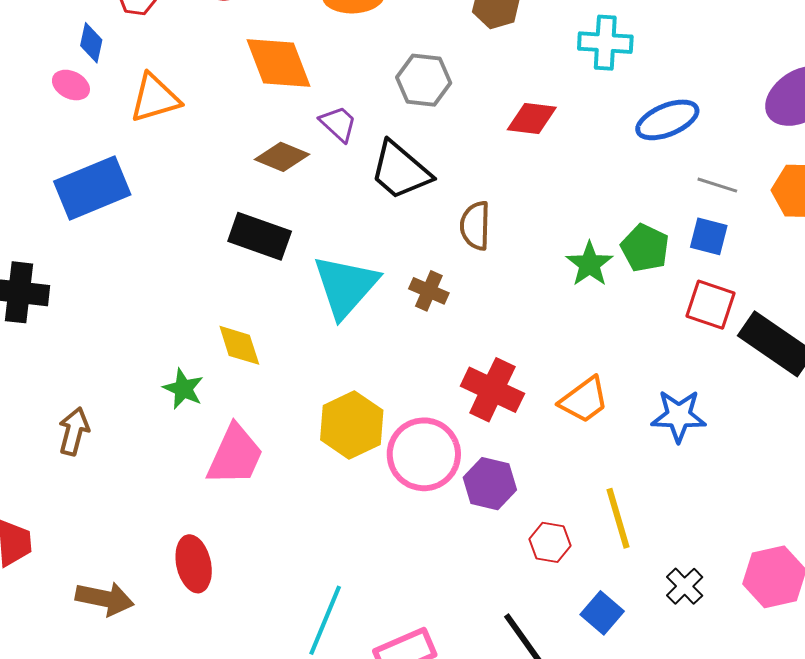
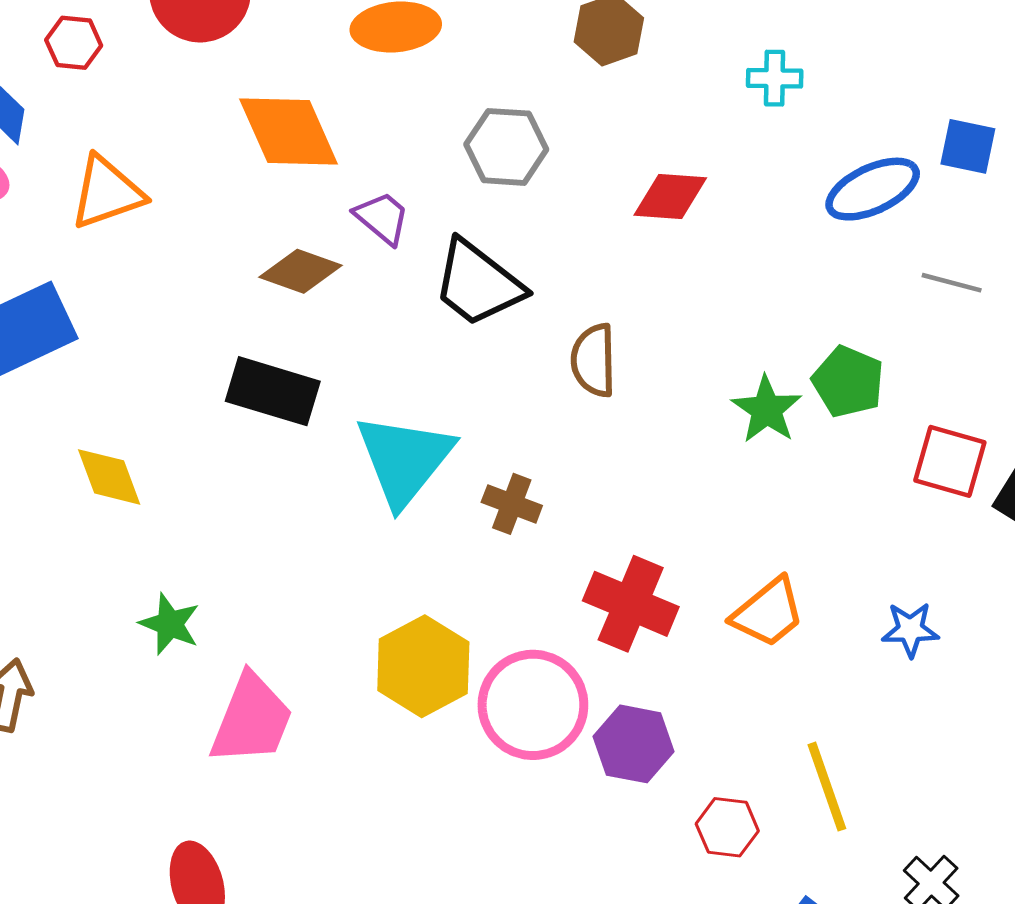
cyan cross: (605, 43) -> (775, 78), size x0.7
blue square: (709, 236) -> (968, 146), moved
brown cross: (429, 291) -> (512, 504), moved
yellow diamond: (239, 345) -> (109, 477), moved
blue star: (679, 416) -> (910, 630), size x0.7

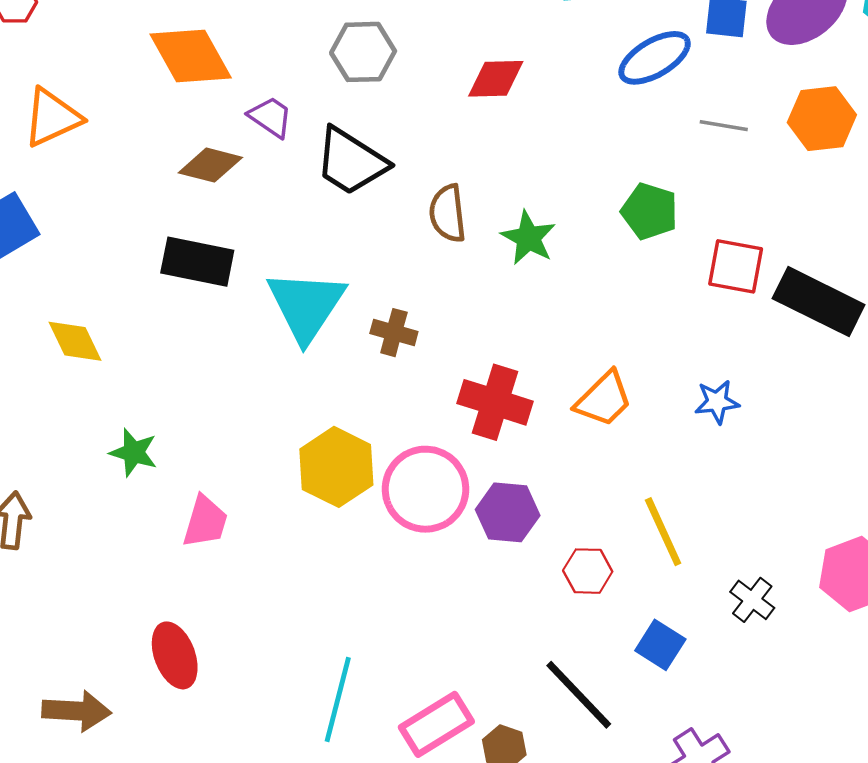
green star: (767, 410) -> (529, 238), moved
pink trapezoid: (252, 719) -> (205, 522), size x0.7

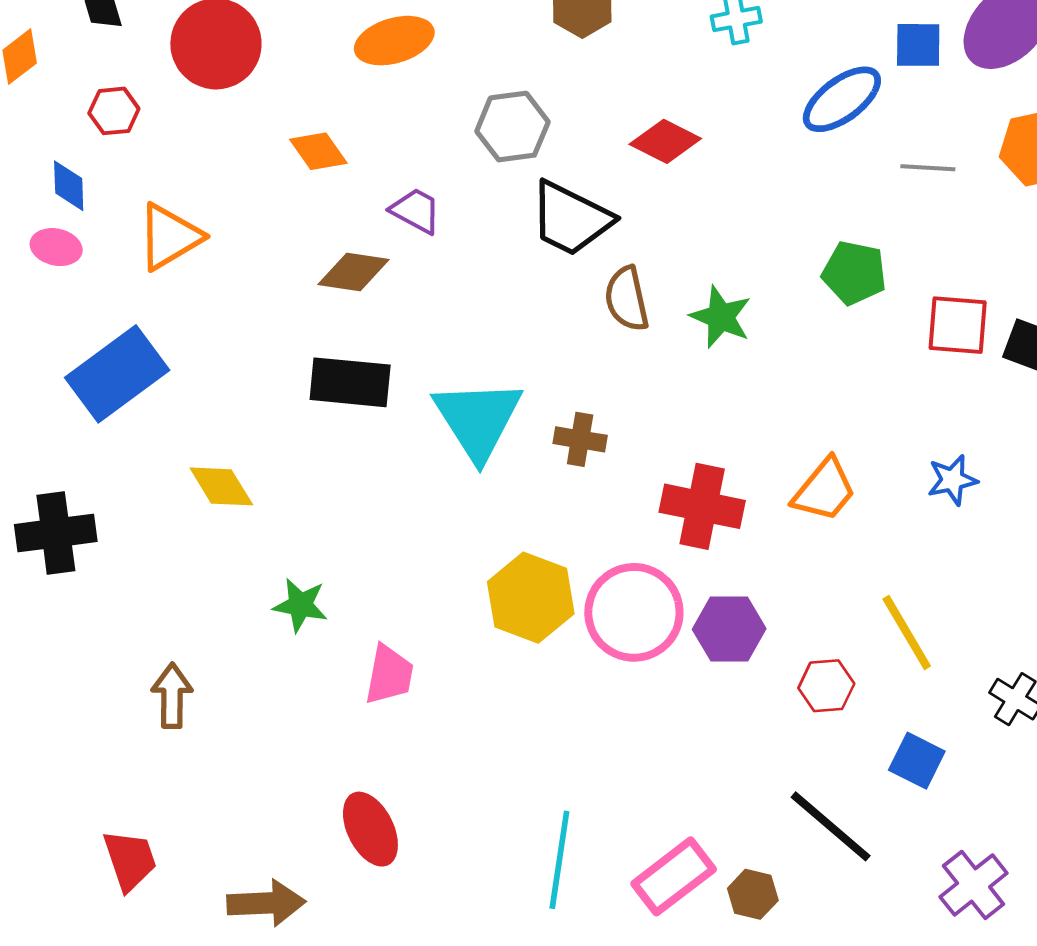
orange diamond: (191, 56) -> (318, 151), size x0.6
red diamond: (496, 79) -> (665, 141), turned 34
black trapezoid: (351, 161) -> (571, 219), moved

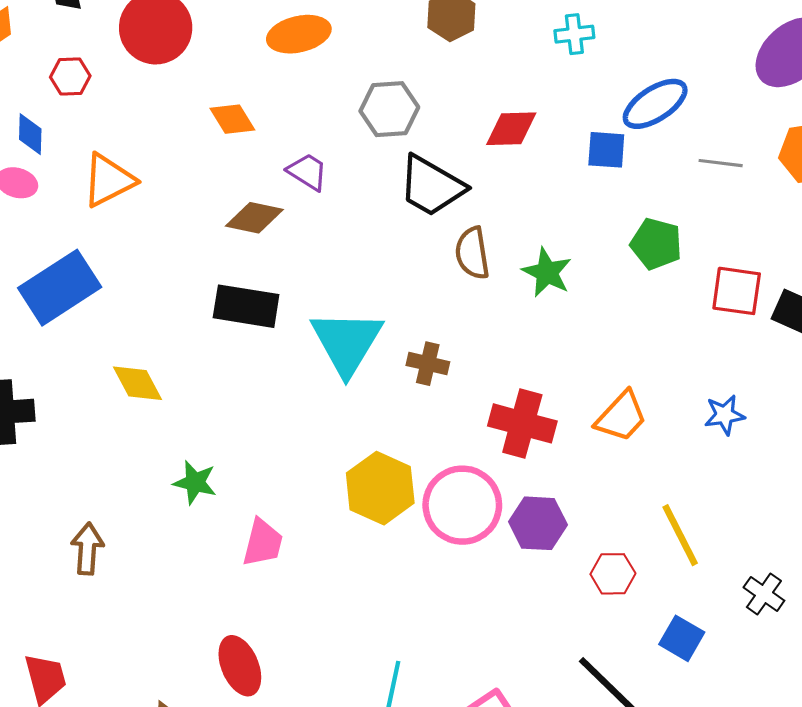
blue square: (918, 45) -> (606, 150), moved
red diamond: (665, 141) -> (511, 129), turned -32

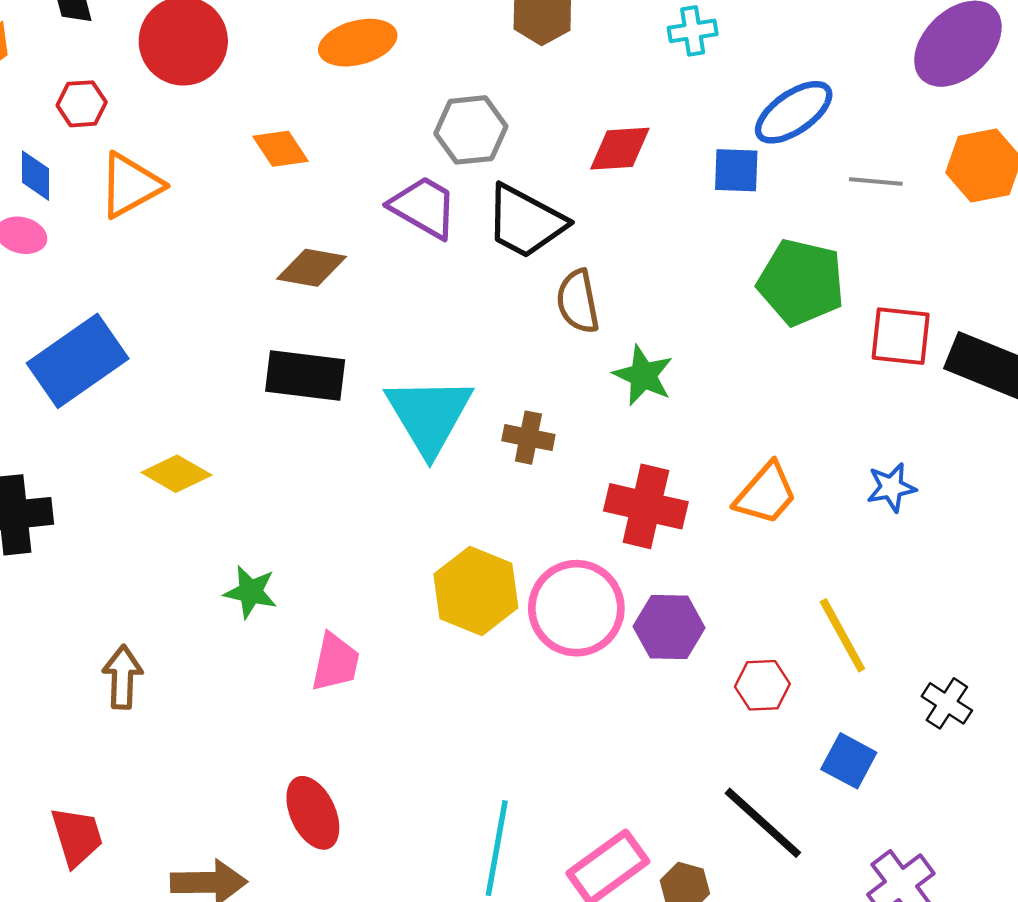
purple trapezoid: (307, 172) -> (424, 207), moved, size x1.4
orange triangle: (108, 180) -> (130, 185), moved
green pentagon: (656, 244) -> (801, 282), size x1.4
green star: (547, 272) -> (643, 375), moved
yellow diamond: (138, 383) -> (176, 474), turned -30

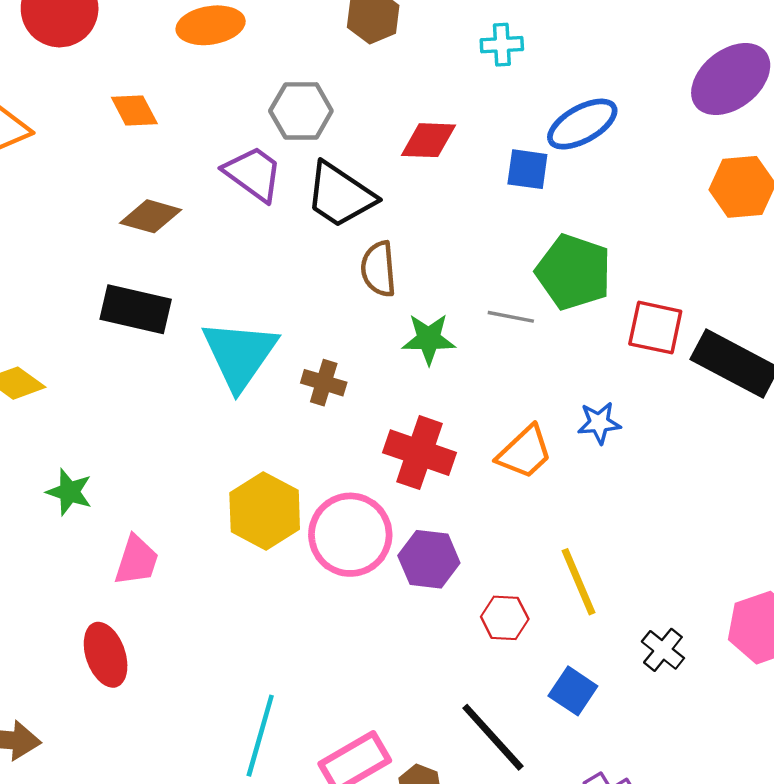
gray line: (876, 182) -> (511, 317), moved
green star: (643, 375) -> (429, 339), turned -30
blue star: (891, 487) -> (599, 423), moved
red ellipse: (313, 813) -> (106, 655), moved

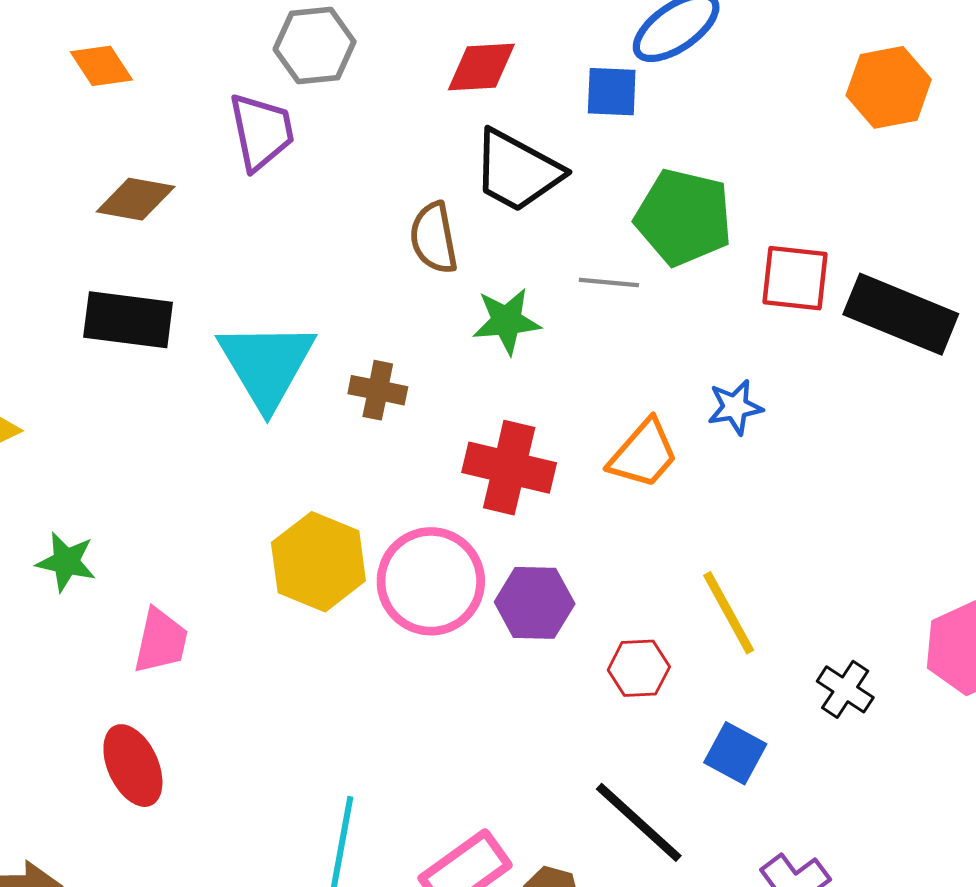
purple trapezoid: (253, 174) -> (261, 132), turned 48
black trapezoid: (340, 195) -> (517, 171), moved

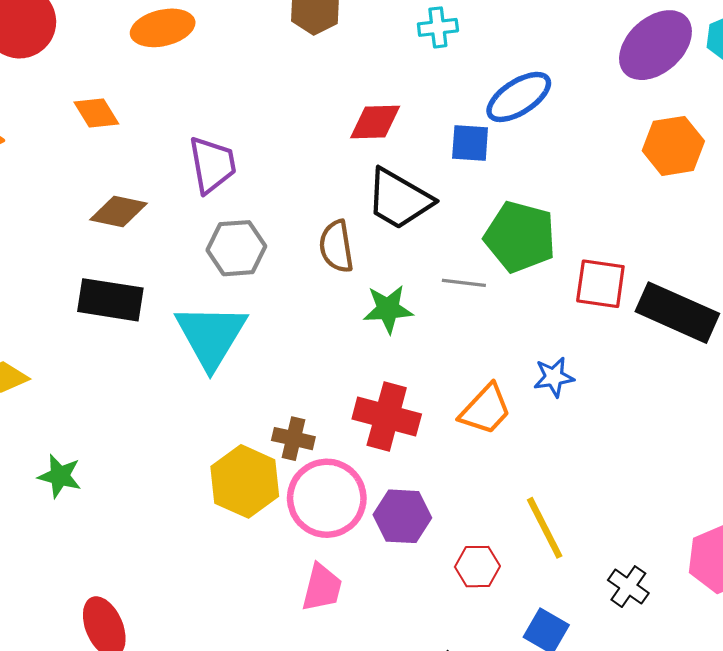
gray hexagon: (315, 45) -> (236, 248), moved
brown cross: (378, 390) -> (293, 439), moved
pink trapezoid: (161, 641) -> (322, 588), moved

